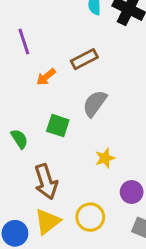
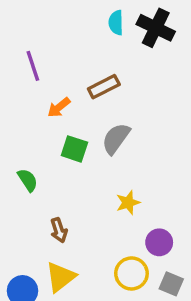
green square: (58, 126) -> (74, 149), moved
brown arrow: (46, 182) -> (59, 230), size x0.6
yellow circle: (90, 217) -> (131, 273), moved

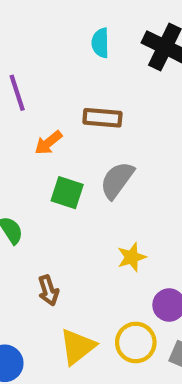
cyan semicircle: (116, 23) -> (100, 43), moved
brown rectangle: (104, 87) -> (102, 118), turned 32
yellow triangle: (61, 277) -> (78, 347), moved

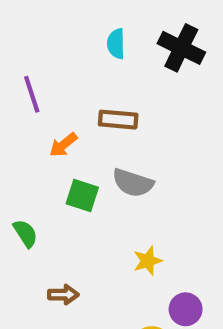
gray semicircle: (117, 180) -> (133, 183), turned -108
brown arrow: (48, 290) -> (63, 295), turned -72

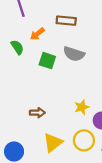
green semicircle: (25, 233) -> (17, 47), moved
yellow star: (148, 261) -> (82, 107), moved

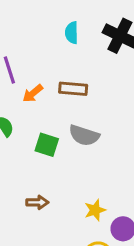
orange arrow: (37, 34) -> (33, 93), moved
brown arrow: (37, 113) -> (37, 202), moved

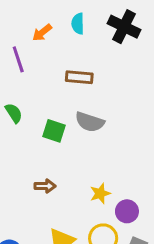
orange arrow: (33, 93) -> (42, 33), moved

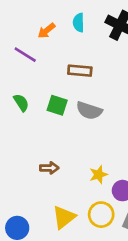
purple line: (18, 59) -> (25, 55), turned -40
green square: (54, 131) -> (57, 105), moved

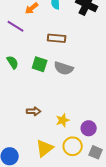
yellow star: (99, 175) -> (63, 120), moved

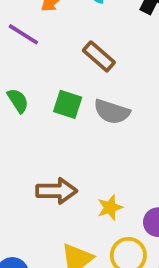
brown rectangle: (57, 38) -> (99, 56), turned 36
brown arrow: (34, 111) -> (57, 191), size x1.5

